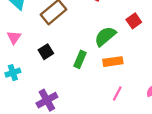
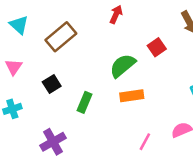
green rectangle: (80, 59) -> (85, 102), moved
pink line: (117, 93) -> (145, 142), moved

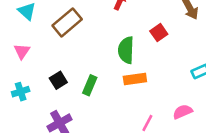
green semicircle: (123, 66) -> (126, 50), turned -48
black square: (52, 84) -> (58, 80), moved

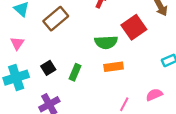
red square: (159, 33) -> (134, 27), size x1.6
green semicircle: (126, 50) -> (106, 42), turned -95
cyan cross: (21, 92) -> (16, 78), size x1.6

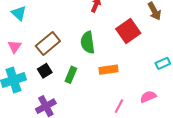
brown rectangle: (56, 19) -> (48, 43), moved
green semicircle: (106, 42) -> (88, 42), moved, turned 85

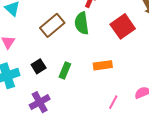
green semicircle: (88, 42) -> (82, 23), moved
brown rectangle: (48, 43) -> (52, 25), moved

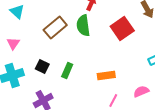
orange rectangle: (103, 65) -> (106, 76), moved
black square: (39, 66) -> (42, 66), turned -32

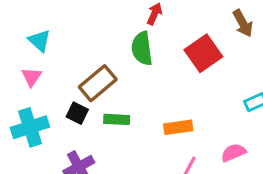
cyan triangle: (17, 12) -> (39, 41), moved
brown rectangle: (55, 28) -> (98, 83), moved
green rectangle: (67, 70) -> (117, 119), turned 70

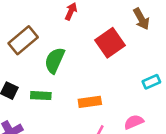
green semicircle: (142, 48) -> (55, 60), moved, turned 32
brown rectangle: (98, 83) -> (23, 40), moved

